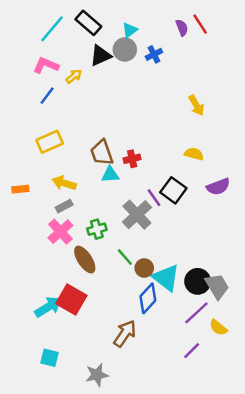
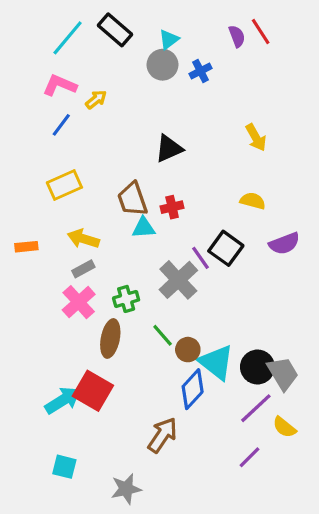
black triangle: (101, 56) -> (169, 149), moved
brown ellipse: (85, 260) -> (110, 339), turned 44

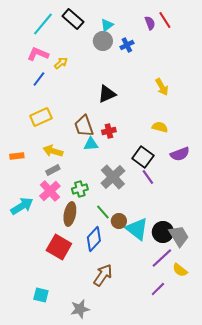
purple line: (200, 258) -> (148, 177), moved
blue diamond: (193, 389) -> (94, 239), moved
cyan arrow: (63, 400) -> (22, 206), moved

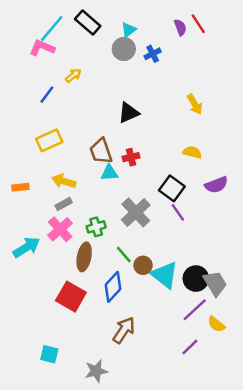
pink L-shape: (38, 54) -> (42, 48), moved

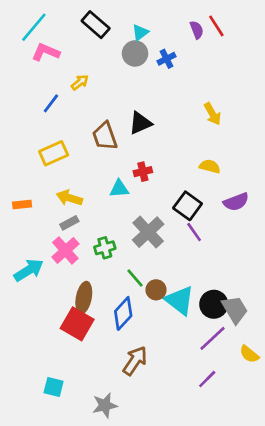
cyan line: (52, 29) -> (34, 27), moved
brown trapezoid: (101, 151) -> (105, 136), moved
brown ellipse: (84, 257) -> (84, 298), moved
yellow semicircle: (216, 324) -> (249, 354), moved

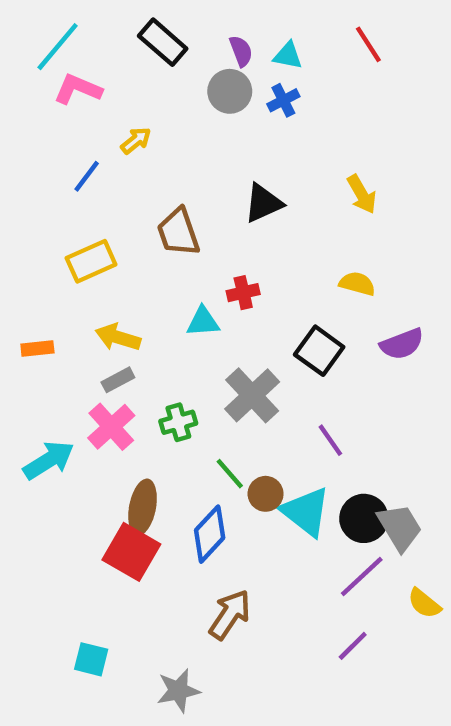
purple semicircle: (197, 30) -> (241, 51), moved
cyan triangle: (140, 32) -> (288, 56), moved, turned 48
black triangle: (140, 123) -> (263, 203), moved
purple line: (194, 232) -> (330, 440), moved

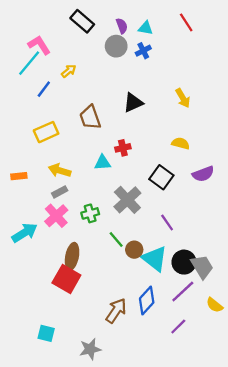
cyan line: (58, 47) -> (29, 63), moved
pink L-shape: (78, 89) -> (39, 45), turned 35
blue diamond: (210, 534) -> (147, 301), moved

